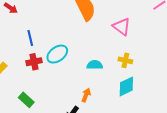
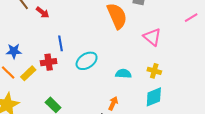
red cross: (34, 62) -> (49, 62), moved

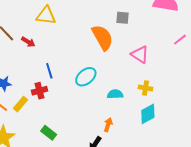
pink line: (191, 18) -> (180, 40), moved
cyan ellipse: (87, 61) -> (86, 77), moved

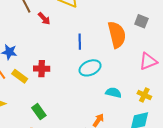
pink triangle: (140, 54) -> (148, 61), turned 48
blue line: (49, 71) -> (80, 42), moved
yellow rectangle: (20, 104) -> (20, 76), turned 70

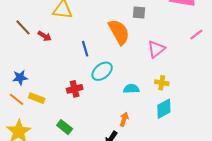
red cross: (42, 69) -> (75, 89), moved

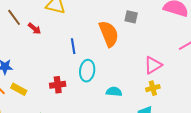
pink triangle: (156, 49) -> (153, 65), moved
cyan ellipse: (102, 71) -> (87, 71), turned -50
yellow cross: (162, 83) -> (153, 88), moved, turned -32

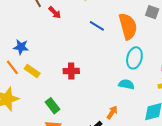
blue line: (73, 46) -> (97, 26), moved, turned -56
cyan ellipse: (87, 71) -> (134, 58), moved

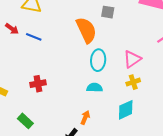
blue line: (97, 26) -> (34, 37), moved

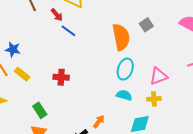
gray square: (108, 12) -> (146, 25), turned 32
red arrow: (12, 29) -> (57, 15), moved
cyan semicircle: (95, 88) -> (124, 95), moved

